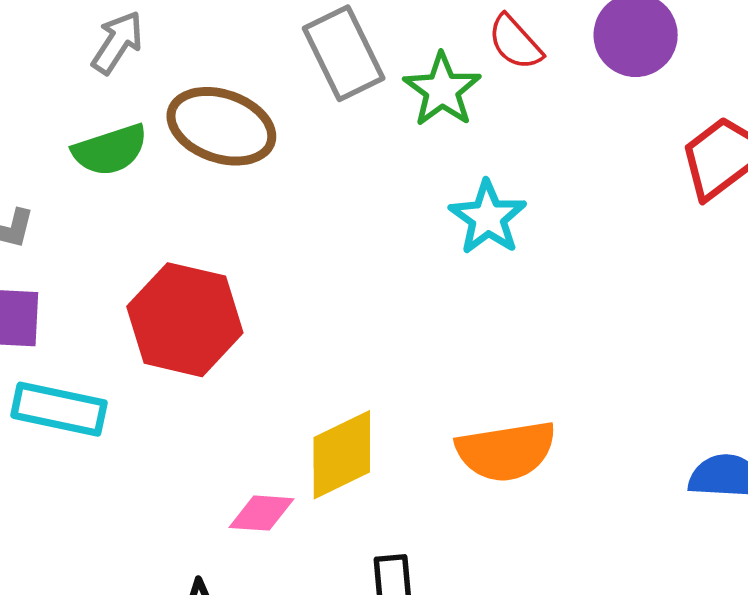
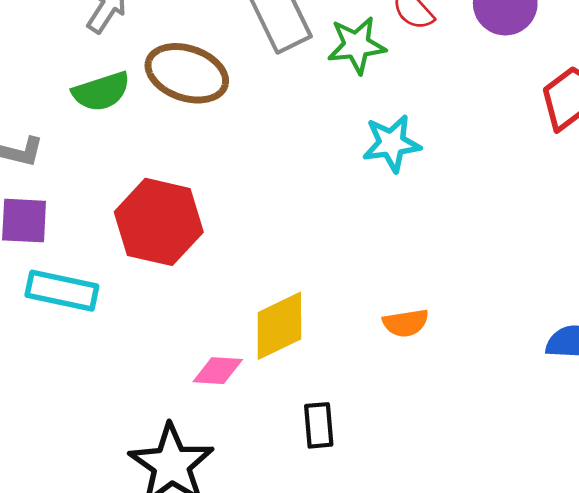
green star: (442, 90) -> (357, 45), turned 30
cyan star: (488, 218) -> (392, 143), turned 30
orange semicircle: (506, 451) -> (406, 323), size x0.6

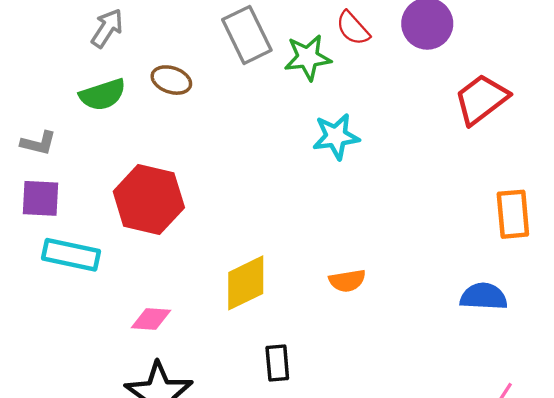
brown ellipse: (187, 73) -> (171, 80), size x0.6
pink diamond: (218, 371) -> (151, 319), moved

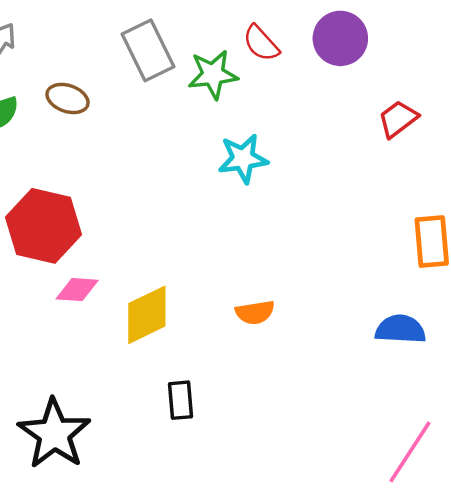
red trapezoid: (481, 99) -> (398, 119), size x0.7
pink diamond: (151, 319) -> (77, 290), moved

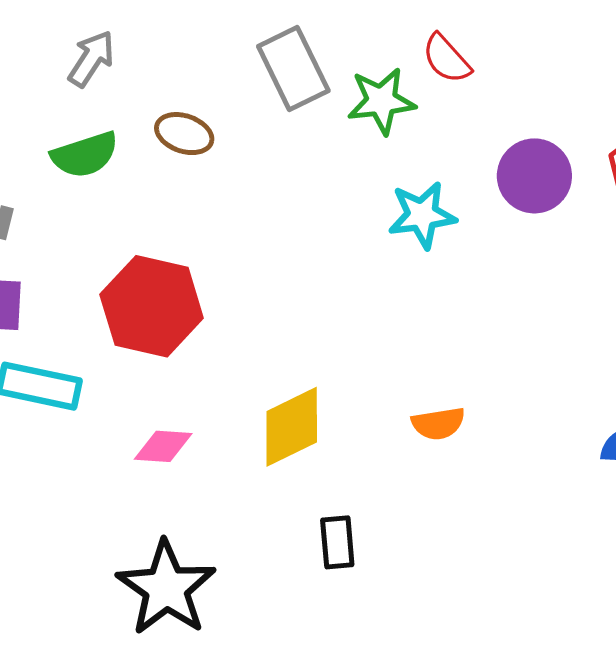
purple circle: (340, 38) -> (534, 176), moved
pink diamond: (77, 290) -> (163, 446), moved

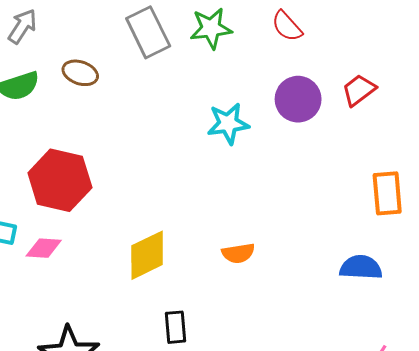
red semicircle: (446, 59) -> (287, 26), moved
green star: (381, 101) -> (211, 28), moved
pink diamond: (163, 446) -> (44, 248), moved

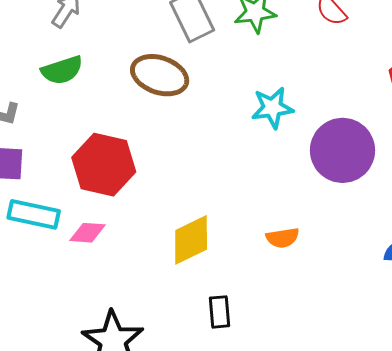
brown ellipse: (80, 73) -> (160, 75), moved, size x1.6
purple circle: (298, 99) -> (343, 150), moved, size x1.4

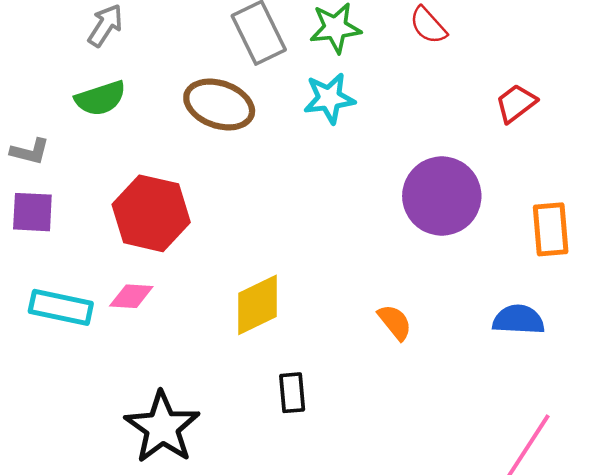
cyan star: (272, 108) -> (329, 98), moved
cyan rectangle: (34, 214) -> (61, 307), moved
orange semicircle: (283, 238) -> (395, 322), moved, turned -120

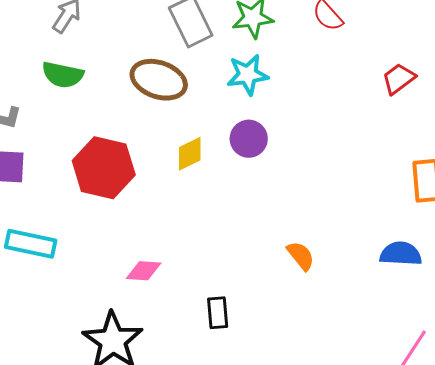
green semicircle: (100, 98) -> (63, 75), turned 30
purple circle: (442, 196) -> (249, 139), moved, size x0.6
pink diamond: (131, 296) -> (144, 271), moved
yellow diamond: (257, 305) -> (190, 154), moved, size x0.7

